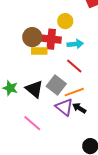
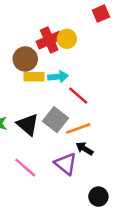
red cross: (51, 39) -> (49, 40), moved, turned -30
cyan arrow: (75, 44) -> (58, 77), moved
purple triangle: (64, 107) -> (66, 164), moved

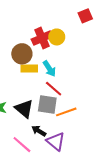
cyan arrow: (58, 77) -> (49, 69), turned 63
red line: (78, 96) -> (54, 89), moved
gray square: (56, 120) -> (47, 105), turned -30
black arrow: (85, 149) -> (39, 131), moved

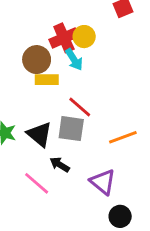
cyan arrow: (49, 69) -> (74, 60), moved
orange line: (66, 112) -> (123, 137), moved
purple triangle: (56, 141) -> (103, 182), moved

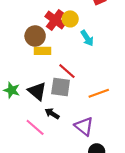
red cross: (64, 38) -> (55, 20), turned -30
cyan arrow: (74, 60) -> (87, 38), moved

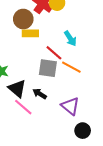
cyan arrow: (87, 38) -> (70, 38), moved
black triangle: (37, 91) -> (17, 89), moved
orange line: (99, 93) -> (71, 67), moved, turned 48

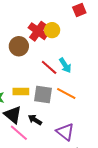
yellow rectangle: (30, 33) -> (21, 92), moved
red line: (54, 53) -> (49, 67), moved

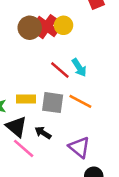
brown circle: (19, 46) -> (30, 28), moved

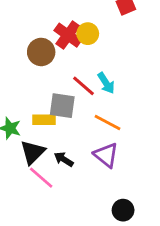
brown circle: (30, 28) -> (41, 52), moved
gray square: (53, 103) -> (62, 106), moved
black triangle: (16, 127) -> (33, 152), turned 35
purple triangle: (79, 147) -> (106, 155), moved

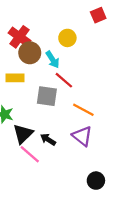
red cross: (68, 35) -> (19, 37), moved
cyan arrow: (106, 83) -> (53, 60), moved
yellow rectangle: (44, 120) -> (15, 78), moved

